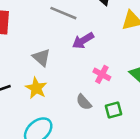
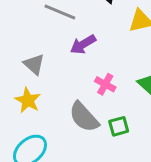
gray semicircle: (84, 102) -> (84, 117), size x1.6

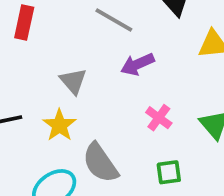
gray semicircle: (84, 117) -> (100, 163), moved

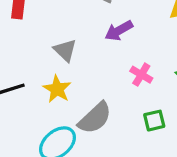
gray semicircle: (100, 163) -> (95, 118), turned -93

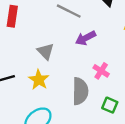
gray semicircle: (95, 118) -> (80, 91), moved, turned -48
green square: (154, 121) -> (110, 105), turned 35

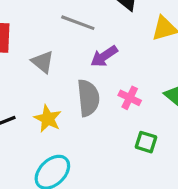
gray triangle: (46, 51) -> (43, 62), moved
gray semicircle: (80, 91) -> (88, 98), moved

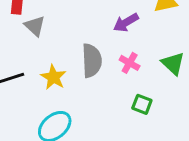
purple arrow: (104, 56) -> (126, 23), moved
gray triangle: (43, 62) -> (35, 26), moved

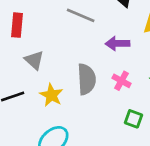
purple arrow: (126, 23) -> (118, 44), turned 30
gray triangle: (35, 26) -> (34, 60), moved

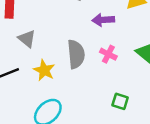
green square: (134, 119) -> (120, 101), moved

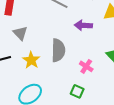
pink cross: (108, 54) -> (86, 66), moved
green square: (120, 101) -> (77, 91), moved

